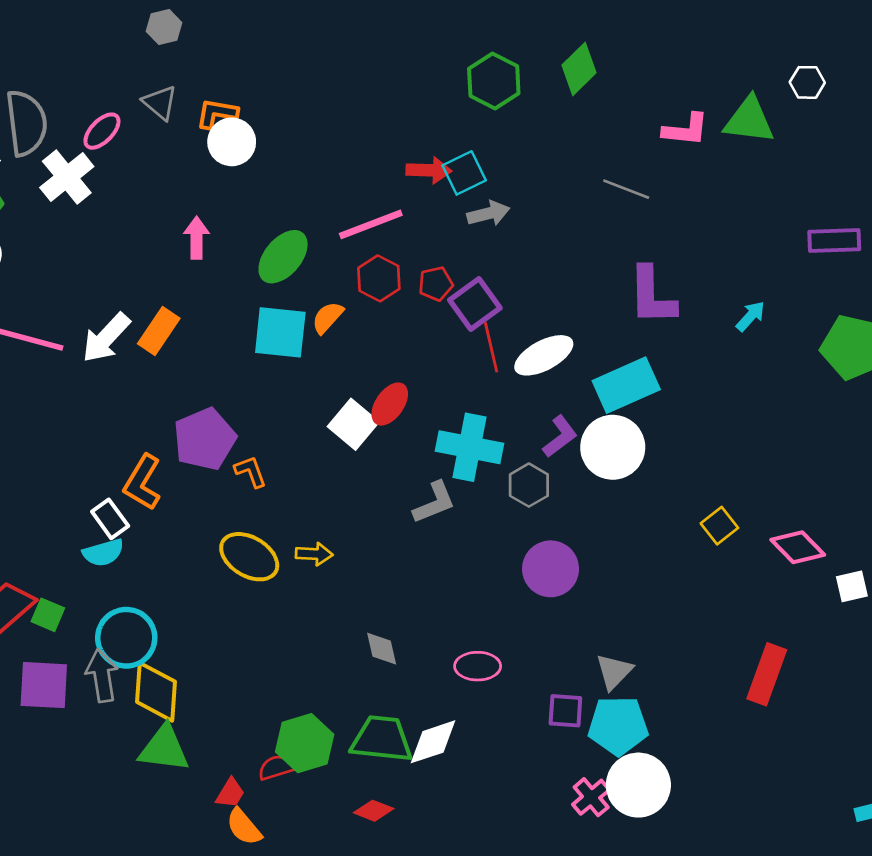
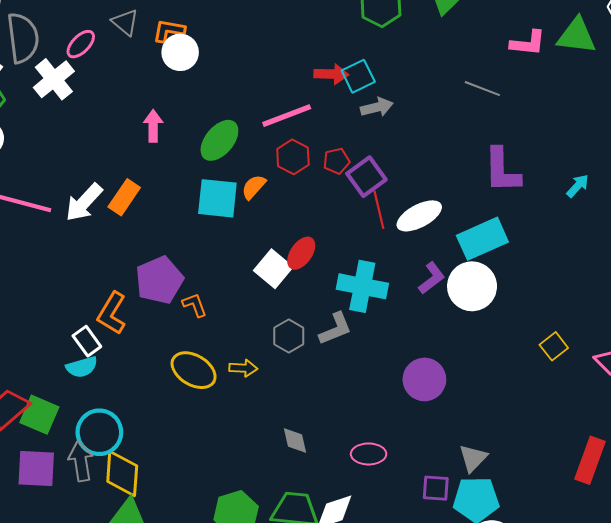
gray hexagon: (529, 485) -> (289, 336), moved
green square: (48, 615) -> (39, 415), size x1.5

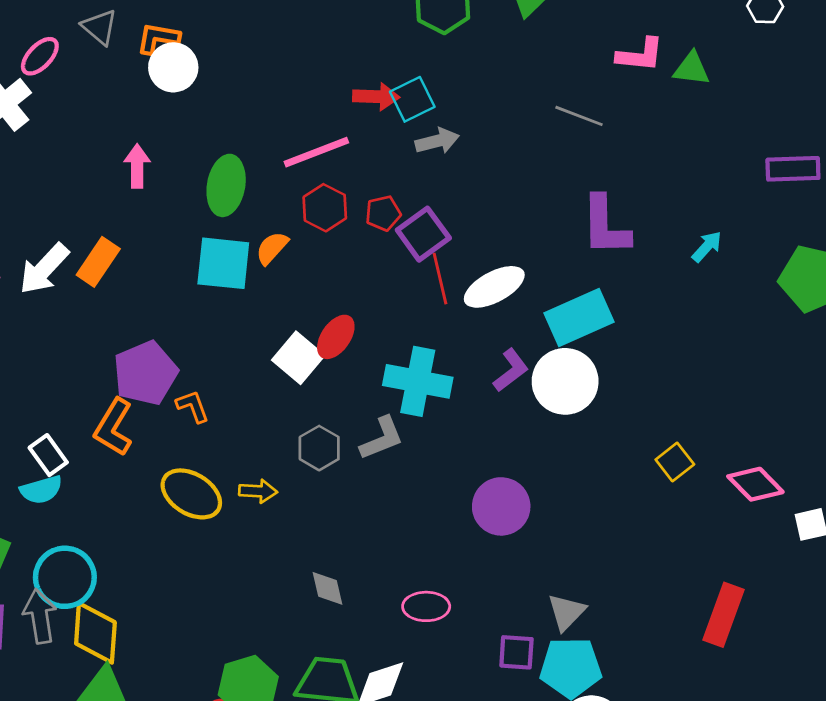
green triangle: (577, 36) -> (692, 69), moved, size x0.7
green ellipse: (219, 140) -> (226, 185), turned -30
orange L-shape: (112, 313) -> (114, 427), moved

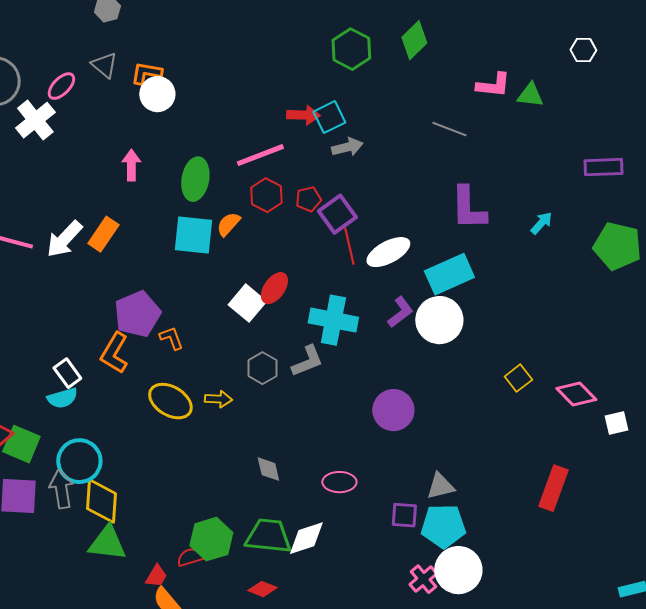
gray triangle: (566, 612) -> (440, 486), turned 32

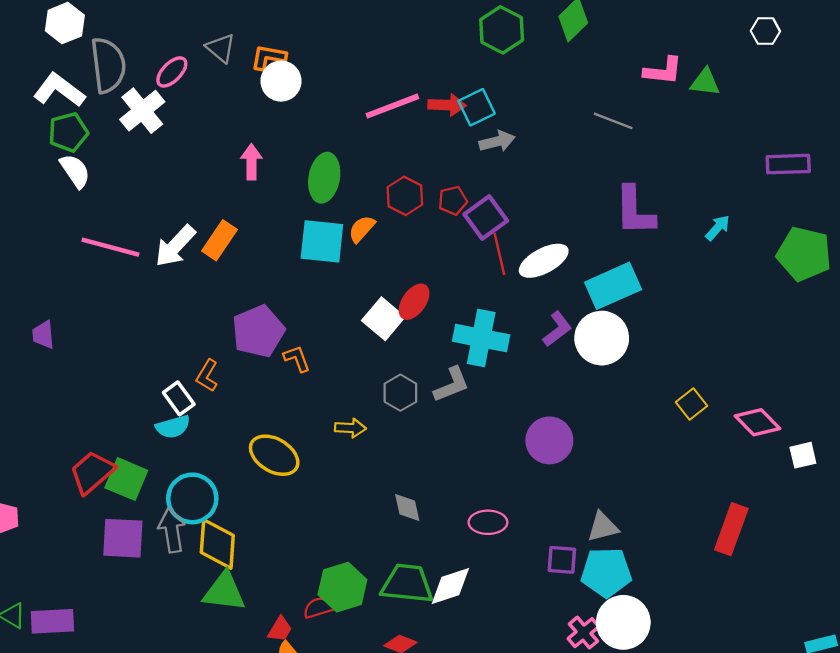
pink line: (260, 155) -> (392, 106), moved
orange L-shape: (114, 353) -> (207, 376), moved, size x0.7
yellow ellipse: (170, 401) -> (274, 455), moved

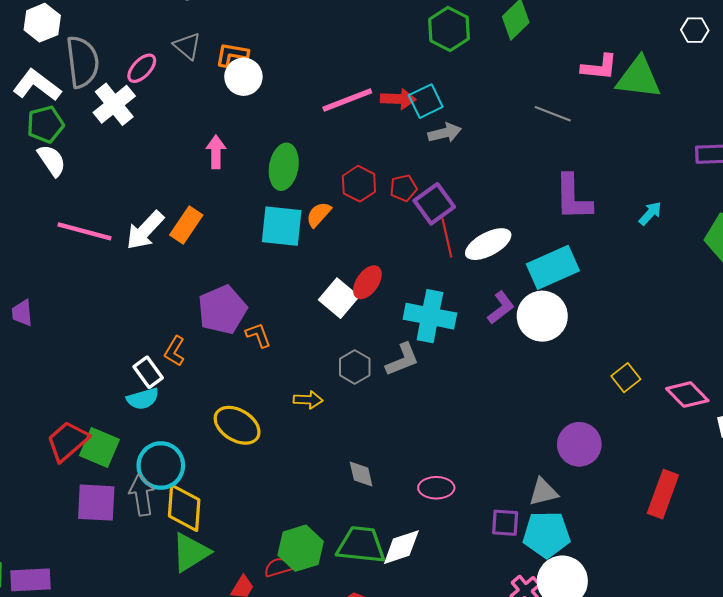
green triangle: (705, 82) -> (639, 78), size x1.6
purple circle: (549, 440) -> (579, 444), moved
green triangle: (224, 592) -> (190, 552), turned -39

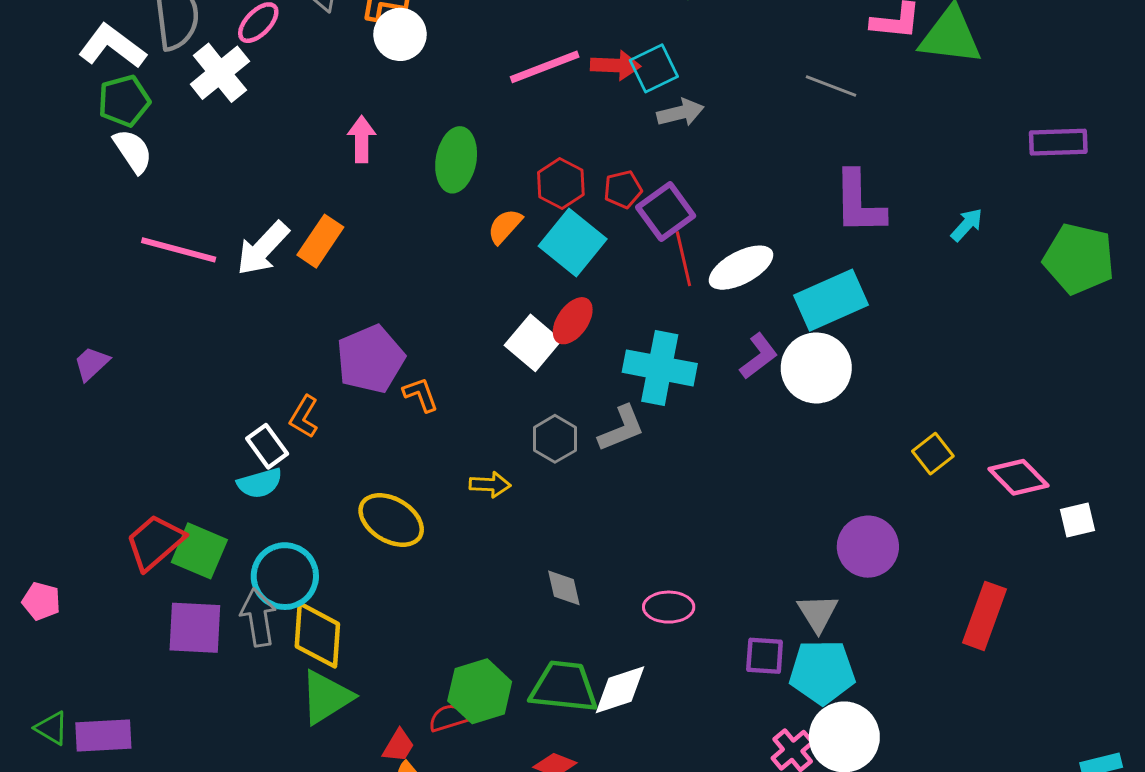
cyan square: (282, 226) -> (573, 243), moved, turned 33
purple trapezoid: (22, 313) -> (92, 364), turned 52
gray triangle: (543, 492) -> (818, 613), turned -48

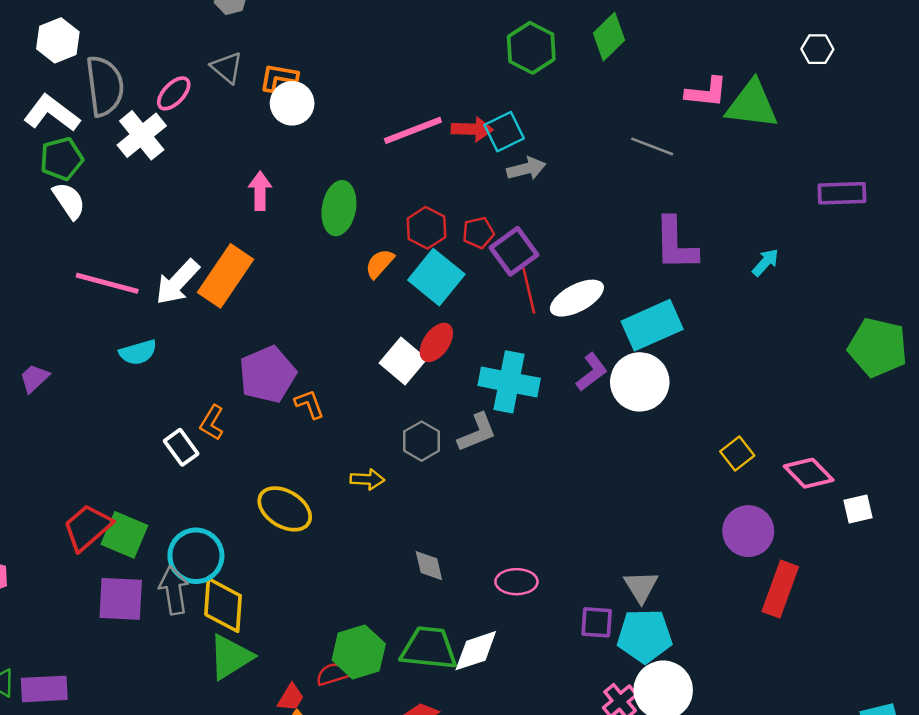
orange rectangle: (320, 241) -> (226, 276), size x1.4
green pentagon: (1079, 259) -> (878, 347), moved
cyan semicircle: (260, 483) -> (138, 352), moved
purple circle: (868, 547) -> (748, 531), moved

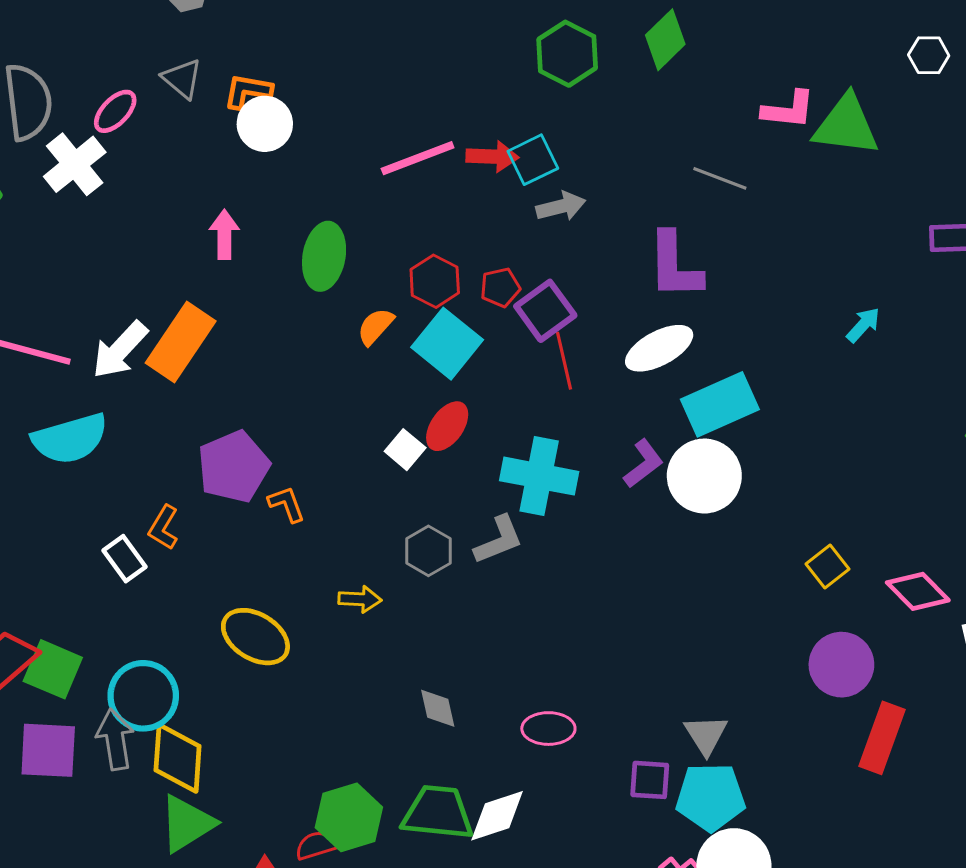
purple L-shape: (676, 244) -> (675, 266), moved
white ellipse: (577, 298) -> (659, 348), moved
cyan semicircle: (138, 352) -> (70, 439), size x1.6
white square: (403, 361) -> (405, 450), size x0.7

